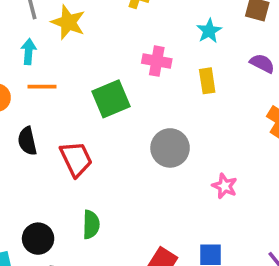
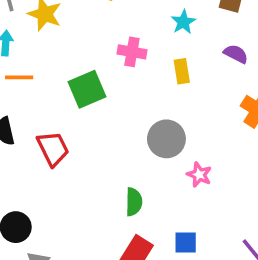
gray circle: (170, 148) -> (166, 139), moved
green semicircle: (91, 225) -> (134, 202), moved

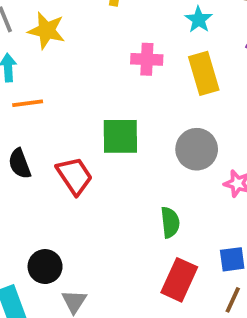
yellow rectangle: (182, 71) -> (204, 73), size x1.5
green square: (87, 89) -> (120, 136), moved, turned 30

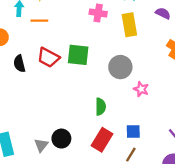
orange line: (28, 103) -> (39, 21), moved
red trapezoid: (74, 176) -> (48, 58), moved, turned 145
black circle: (45, 267) -> (61, 139), moved

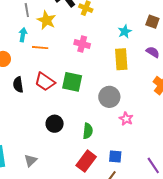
pink cross: (98, 13) -> (82, 44), moved
black circle: (61, 139) -> (55, 124), moved

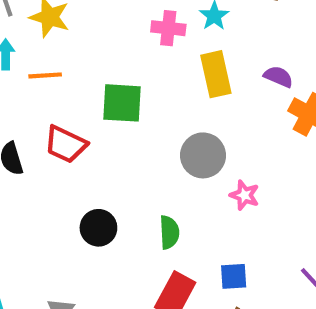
pink cross: (82, 44) -> (168, 28), moved
purple semicircle: (153, 52) -> (278, 77), moved
green square: (72, 82) -> (122, 103), moved

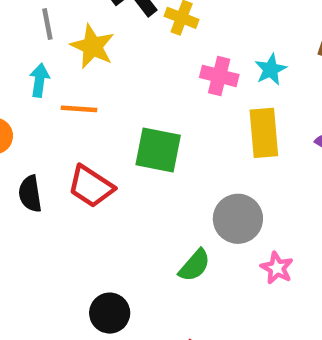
black circle: (98, 228) -> (110, 313), moved
green semicircle: (169, 232) -> (195, 265), moved, turned 36

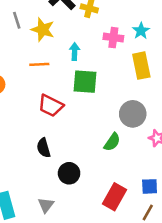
cyan arrow: (39, 80) -> (75, 51), moved
black semicircle: (30, 194) -> (44, 148), moved

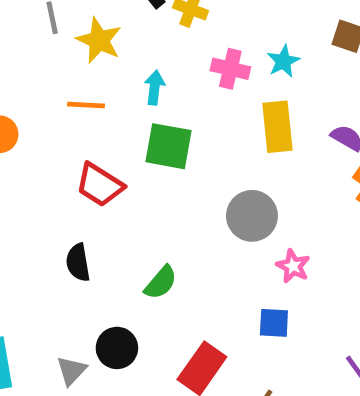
green semicircle: (112, 142) -> (161, 282), moved
black circle: (69, 173) -> (117, 348), moved
blue square: (150, 186) -> (274, 323), moved

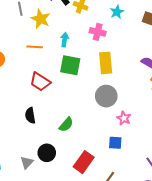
cyan star: (283, 61) -> (117, 12), moved
yellow rectangle: (277, 127) -> (106, 63), moved

